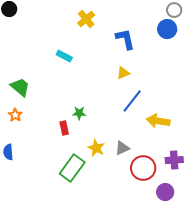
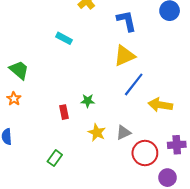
yellow triangle: (123, 73) -> (124, 56), size x1.6
green star: (79, 113) -> (88, 101), moved
green rectangle: (72, 168) -> (55, 158), moved, size x0.6

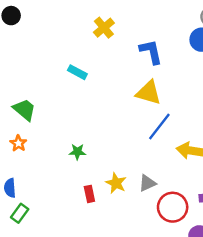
yellow triangle: (124, 56) -> (148, 93), turned 40
green star: (88, 101) -> (77, 152), moved
red rectangle: (64, 112) -> (89, 194), moved
green rectangle: (55, 158) -> (20, 213), moved

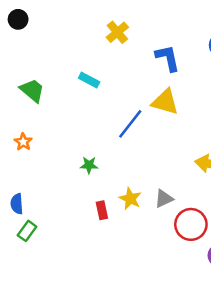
green trapezoid: (24, 110) -> (32, 90), moved
blue line: (159, 126) -> (130, 124), moved
orange star: (18, 143) -> (23, 142), moved

